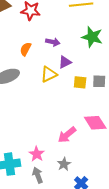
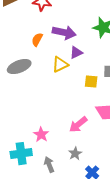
purple arrow: (53, 42) -> (64, 33), size x1.6
yellow square: (80, 82) -> (91, 82), moved
pink star: (37, 154) -> (41, 135), moved

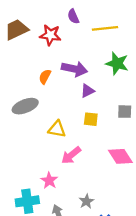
yellow triangle: (60, 65) -> (57, 129), moved, turned 36
yellow square: (91, 82) -> (91, 119), moved
pink arrow: (78, 125) -> (71, 155), moved

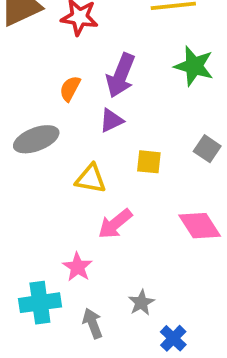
purple arrow: (74, 69) -> (121, 75), turned 100
purple triangle: (88, 91) -> (111, 120), moved
gray square: (125, 112) -> (207, 149), turned 32

